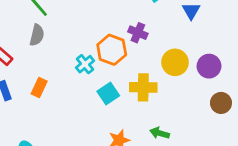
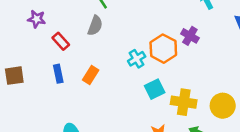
yellow circle: (175, 62) -> (223, 106), moved
yellow cross: (143, 87) -> (184, 102), moved

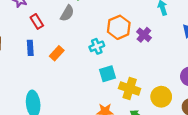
orange hexagon: (163, 49) -> (119, 27), moved

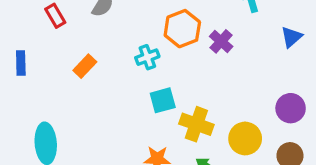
blue rectangle: (30, 48) -> (21, 63), moved

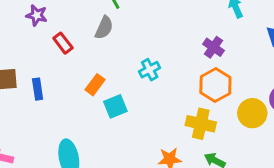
orange hexagon: (182, 29) -> (215, 85), moved
cyan square: (163, 100) -> (115, 106), moved
yellow circle: (245, 138) -> (252, 113), moved

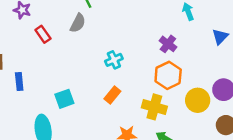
orange rectangle: (95, 85) -> (112, 95), moved
blue rectangle: (38, 89) -> (19, 82), moved
cyan square: (115, 106) -> (64, 99), moved

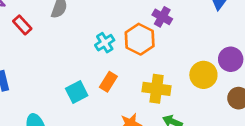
orange hexagon: (168, 75) -> (140, 39), moved
cyan square: (64, 99) -> (77, 92), moved

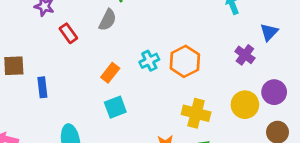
purple cross: (162, 17) -> (245, 55), moved
orange rectangle: (108, 82) -> (110, 73), moved

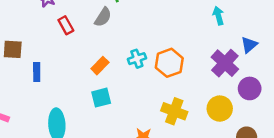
purple cross: (245, 55) -> (225, 63), size x1.5
purple circle: (274, 92) -> (250, 88), moved

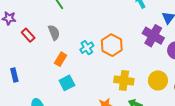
gray semicircle: (103, 17) -> (54, 33), moved, turned -42
yellow circle: (220, 109) -> (158, 80), moved

